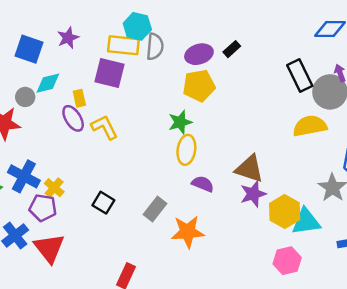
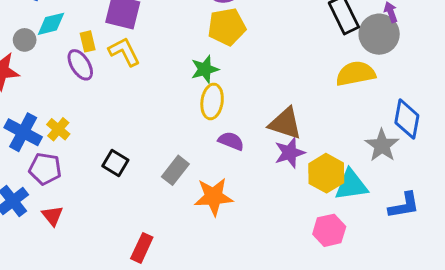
yellow L-shape: (105, 127) -> (124, 52), moved
yellow cross: (54, 188) -> (58, 129), moved
red triangle: (49, 248) -> (52, 216), size x0.6

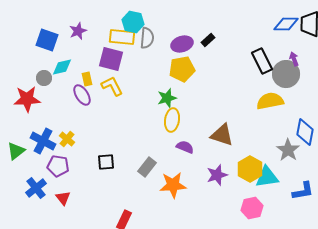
purple star: (290, 153) -> (217, 175), moved
black square: (115, 163) -> (106, 162), turned -36

